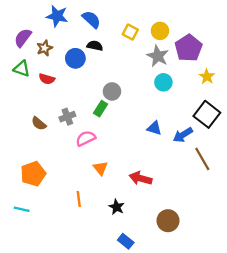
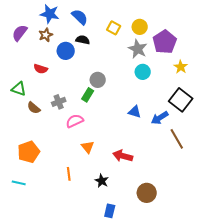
brown star: (45, 48) -> (46, 35), moved
green triangle: (22, 69) -> (19, 89), moved
blue rectangle: (126, 241) -> (110, 211), turned 64

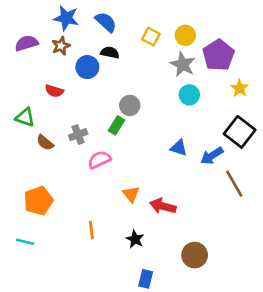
purple semicircle: (20, 33) -> (26, 43), turned 36
orange triangle: (88, 147) -> (131, 194), moved

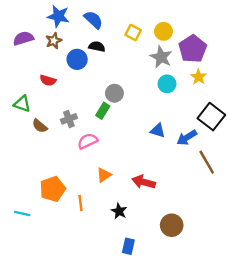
yellow star: (240, 88) -> (199, 77), moved
orange triangle: (131, 194) -> (104, 175), moved, turned 35
orange pentagon: (38, 201) -> (53, 189), moved

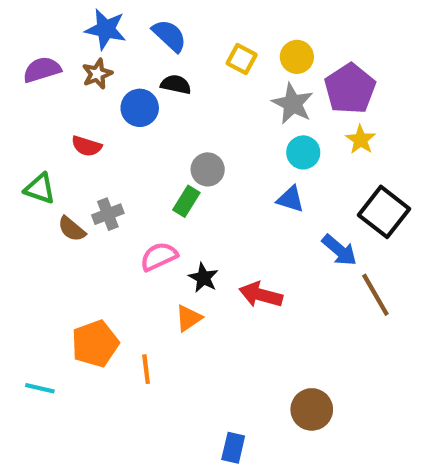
gray cross: (69, 119) -> (108, 214), moved
blue triangle: (158, 131) -> (290, 199), moved
blue arrow: (187, 138) -> (339, 250), turned -108
red arrow: (144, 182) -> (261, 295), moved
black star: (119, 211) -> (203, 278), moved

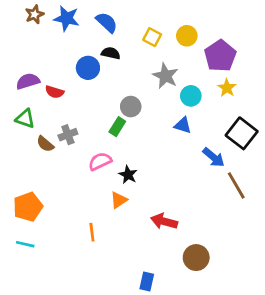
purple semicircle: (42, 70) -> (28, 81), moved
brown star: (97, 74) -> (35, 14), moved
gray star: (293, 104) -> (165, 76), moved
red arrow: (261, 295) -> (164, 221), moved
orange pentagon: (95, 344) -> (28, 207), moved

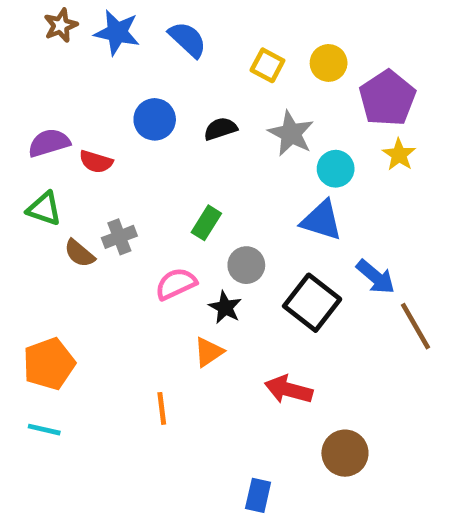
black semicircle: (111, 53) -> (220, 129), moved, turned -30
gray circle: (131, 107) -> (246, 265), moved
blue triangle: (183, 125) -> (321, 220), size x1.4
black square: (242, 133) -> (312, 303), moved

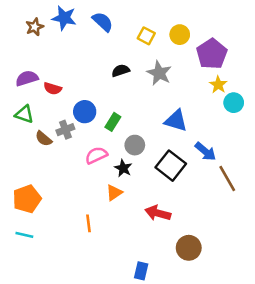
brown star: (61, 25) -> (35, 27), moved
blue circle: (155, 119) -> (85, 112), moved
cyan circle: (336, 169) -> (234, 103), moved

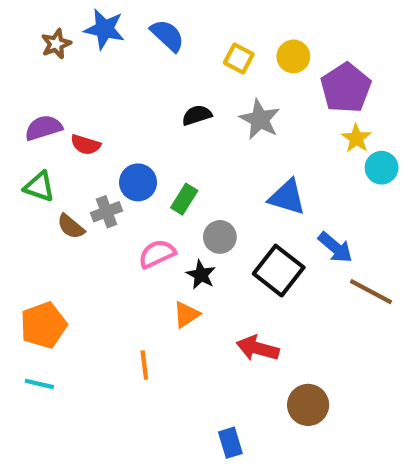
brown line: (227, 178) -> (371, 292), turned -32
blue rectangle: (141, 271) -> (230, 443), turned -30

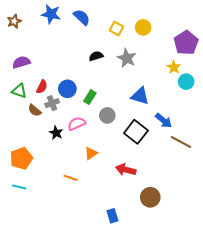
brown star: (56, 44) -> (14, 21), moved
purple pentagon: (346, 88) -> (186, 43), moved
red semicircle: (86, 145) -> (42, 87), moved, turned -80
black star: (201, 275) -> (56, 133), moved
orange line: (144, 365) -> (70, 178), turned -64

